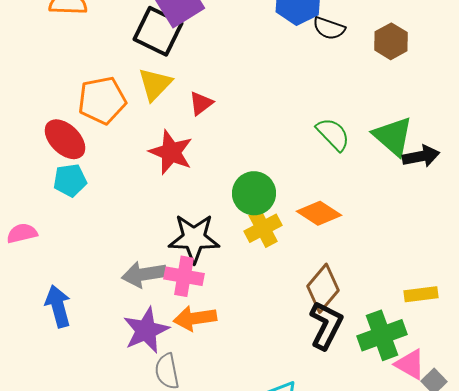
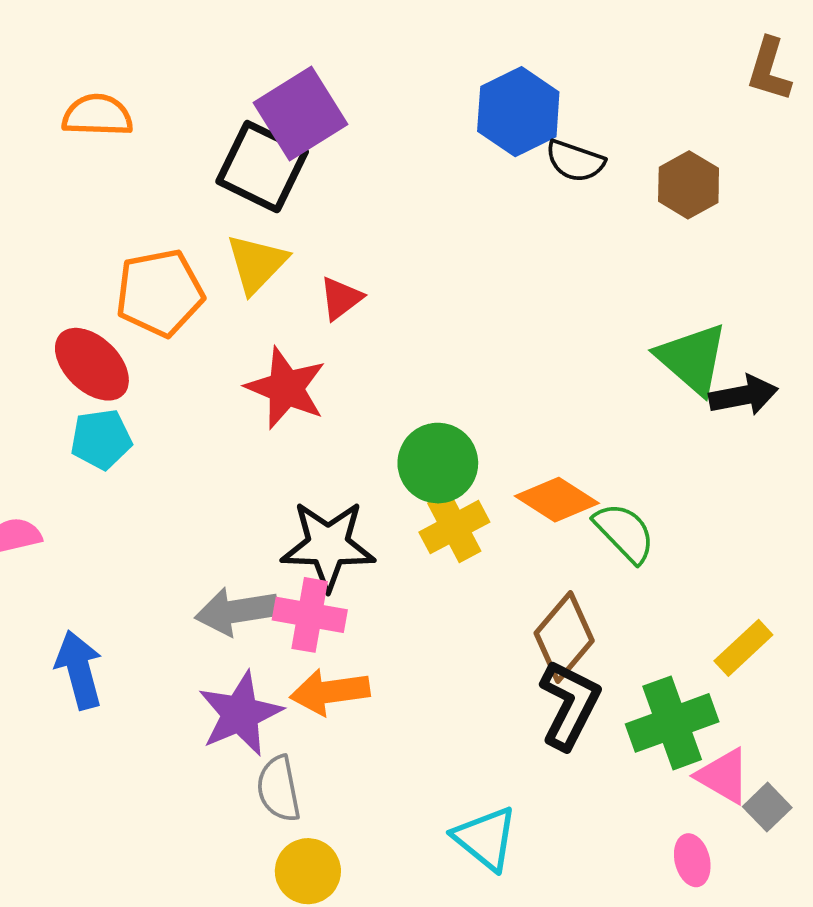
green semicircle: (333, 134) -> (625, 533), moved
yellow rectangle: (421, 294) -> (743, 648), turned -36

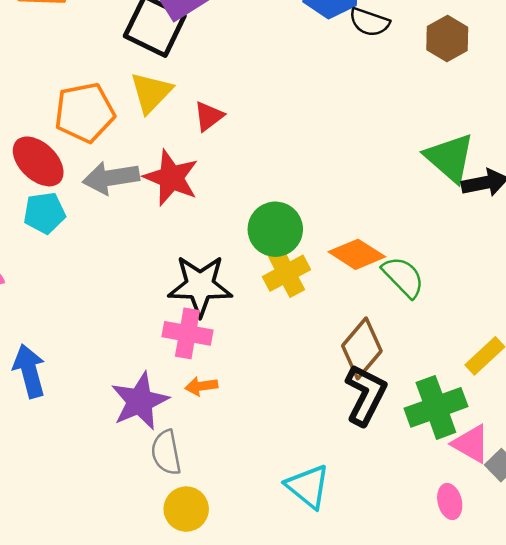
gray arrow: (237, 611) -> (111, 178), moved
orange arrow: (330, 692) -> (201, 386), size x0.6

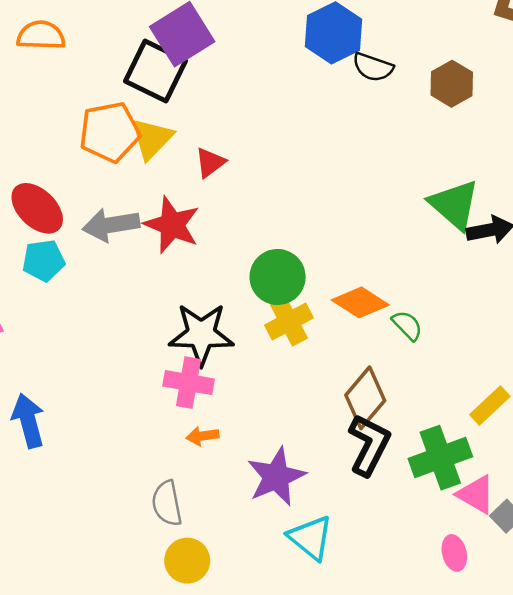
orange pentagon: (85, 113) -> (110, 132), moved
green semicircle: (403, 277) -> (407, 325), size x0.7
purple star: (140, 401) -> (276, 477), moved

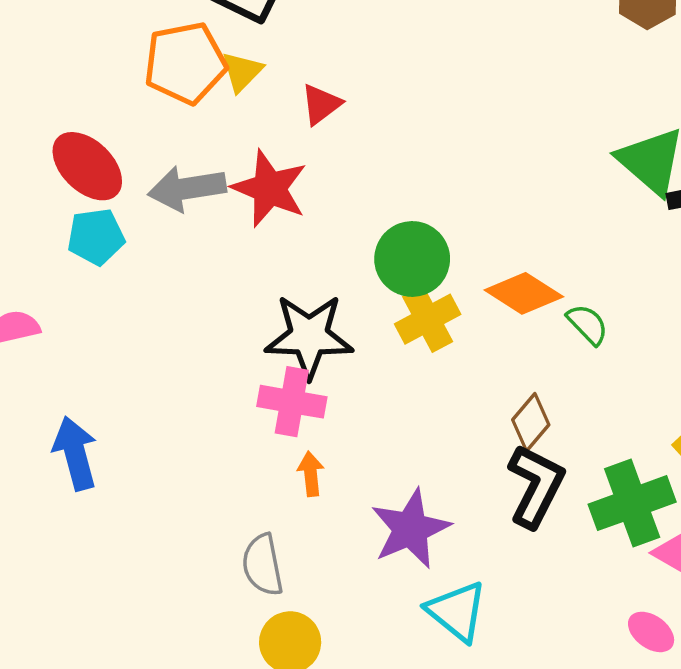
yellow triangle: (152, 138) -> (242, 72), size x0.7
brown diamond: (365, 398) -> (531, 422), size x0.7
orange arrow: (203, 436) -> (311, 474), turned 92
pink ellipse: (454, 553) -> (651, 632), turned -40

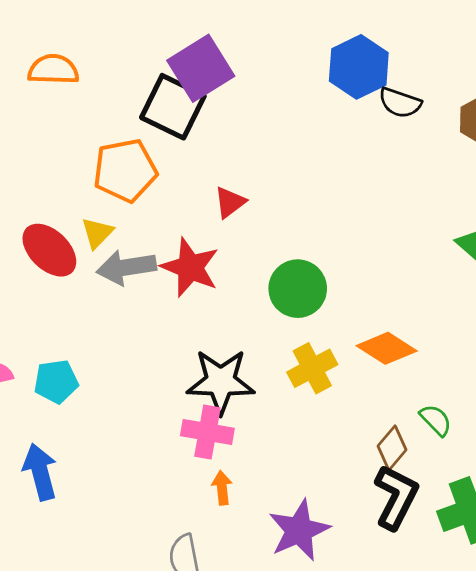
yellow triangle: (242, 72) -> (97, 233), moved
cyan pentagon: (96, 237) -> (56, 382), moved
green circle: (412, 259) -> (298, 289), moved
green semicircle: (587, 324) -> (436, 420), moved

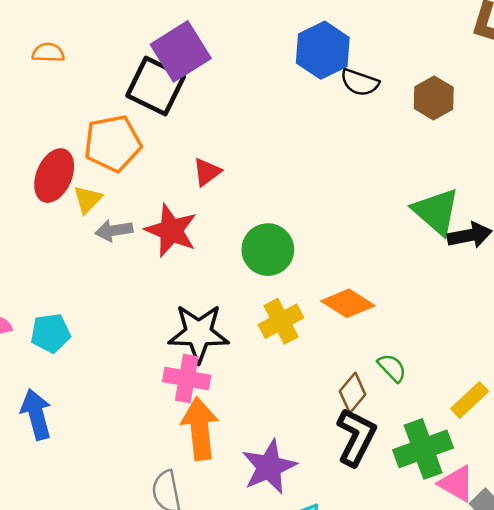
orange semicircle: (53, 70) -> (48, 53), size x0.7
red ellipse: (49, 250) -> (54, 176), moved, turned 69
gray arrow: (126, 267) -> (114, 230), size x0.7
orange arrow: (222, 488) -> (200, 429), size x2.0

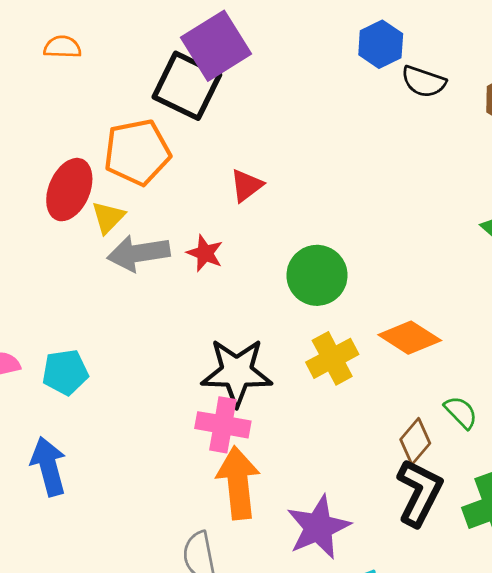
blue hexagon: (323, 50) -> (381, 44), size x0.7
gray arrow: (114, 230) -> (139, 253), size x1.4
red star: (171, 230) -> (205, 253), size x0.6

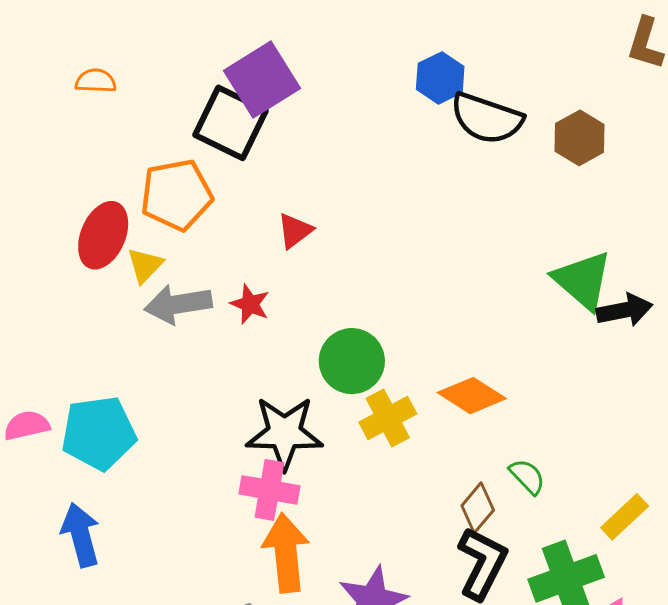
black semicircle: (424, 82) -> (487, 118), size x1.5
green circle: (317, 275) -> (352, 361), moved
cyan pentagon: (65, 372) -> (99, 433), size x1.5

